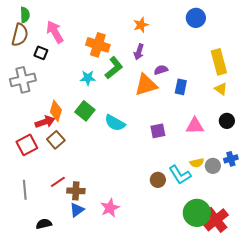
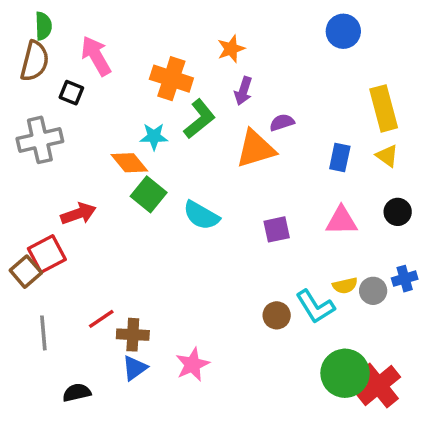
orange star: (141, 25) -> (231, 49), moved
blue rectangle: (181, 87) -> (340, 158), moved
orange diamond: (56, 111) -> (129, 163), moved, turned -55
brown square: (56, 140) -> (26, 272), moved

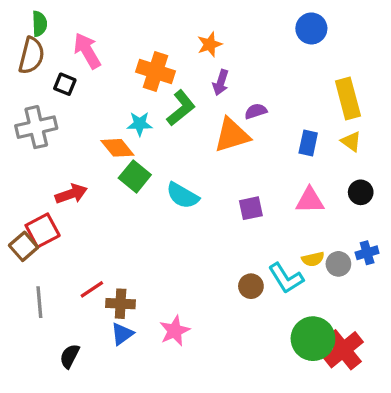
black semicircle: (77, 393) -> (70, 356), turned -50

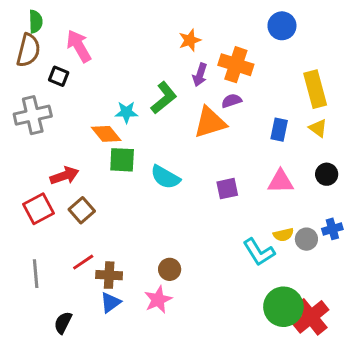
orange cross: (156, 71) -> (236, 65), moved
green square: (135, 176) -> (122, 160), turned -36
brown square: (24, 246) -> (82, 210), moved
brown circle: (251, 286) -> (170, 269), moved

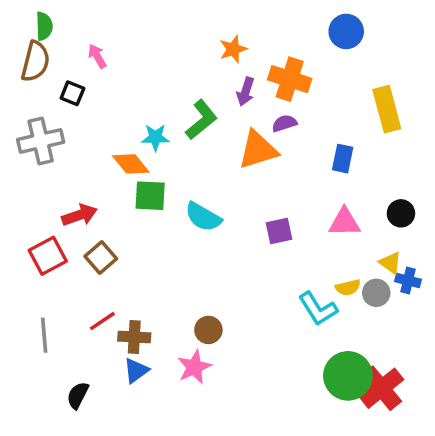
pink arrow: (79, 46) -> (97, 56), size x0.6
yellow triangle: (318, 128) -> (390, 263), moved
blue cross: (332, 229) -> (408, 280), turned 30

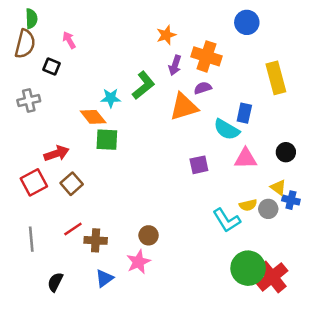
gray cross: (41, 141) -> (29, 101), size x0.7
cyan semicircle: (203, 217) -> (227, 130), moved
blue triangle: (136, 371) -> (104, 278), moved

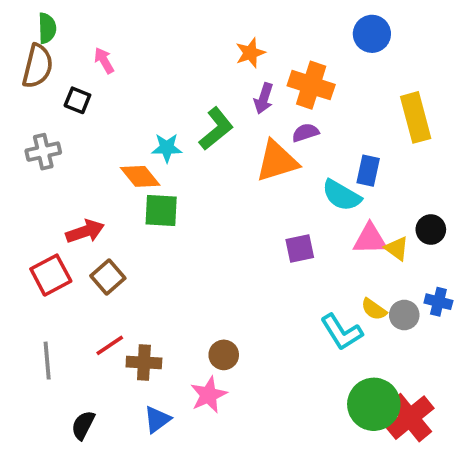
yellow triangle: (278, 187) -> (397, 249), moved
yellow semicircle: (248, 205) -> (374, 309), turned 48

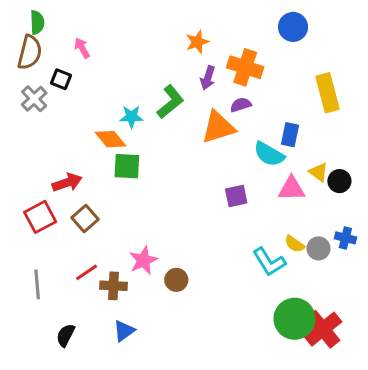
gray cross: (43, 152) -> (34, 99), moved, turned -30
yellow triangle: (397, 249) -> (318, 172), moved
pink star: (209, 395) -> (143, 260), moved

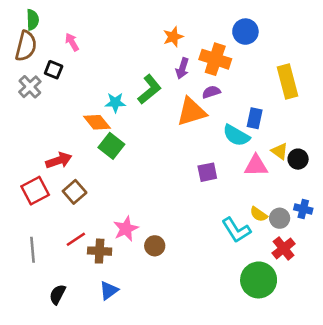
blue circle: (293, 27) -> (245, 32), moved
green square: (127, 166) -> (111, 146), turned 35
red cross: (323, 329) -> (284, 248), moved, size x0.7

